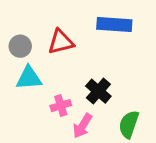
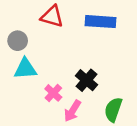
red triangle: (61, 42) -> (52, 16), moved, turned 30
pink cross: (61, 106) -> (53, 93), turned -30

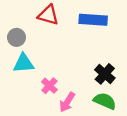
black cross: (86, 80) -> (105, 74), moved
green semicircle: (113, 110) -> (105, 101), turned 95

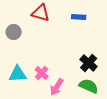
blue rectangle: (93, 20) -> (79, 17), size x0.6
cyan triangle: (24, 63) -> (18, 74), moved

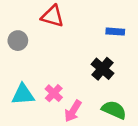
blue rectangle: (79, 17) -> (115, 32), moved
black cross: (89, 63) -> (102, 69), moved

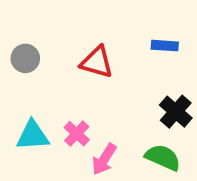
red triangle: (52, 16) -> (97, 62), moved
black cross: (102, 69) -> (176, 112), moved

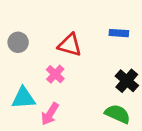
pink cross: (77, 134) -> (55, 74), moved
pink arrow: (104, 159) -> (50, 114), moved

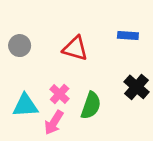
pink cross: (55, 74) -> (60, 94), moved
green semicircle: (118, 114) -> (91, 105), moved, turned 85

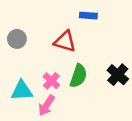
blue rectangle: (128, 36) -> (88, 16), moved
green semicircle: (91, 105) -> (78, 76), moved

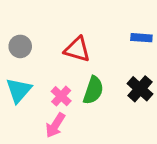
blue rectangle: (88, 16) -> (141, 38), moved
cyan triangle: (22, 91) -> (19, 90), moved, turned -45

